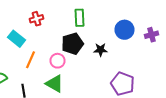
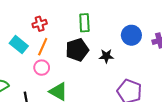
orange line: (30, 60) -> (43, 47), moved
pink circle: (58, 61) -> (42, 68), moved

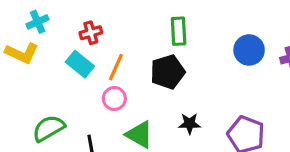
red cross: (40, 24) -> (91, 33), moved
black star: (106, 56) -> (190, 124), moved

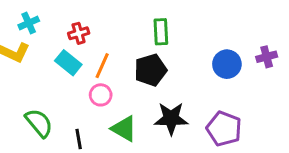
blue circle: (249, 50) -> (227, 64), moved
black star: (190, 124) -> (171, 118), size x1.6
green semicircle: (49, 128) -> (39, 123), turned 80

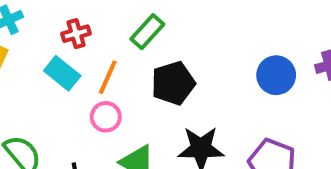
green rectangle: (161, 32) -> (147, 32), moved, turned 45

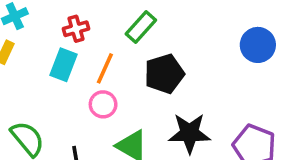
cyan rectangle: (62, 73) -> (63, 65), turned 72
blue circle: (276, 75) -> (258, 45), moved

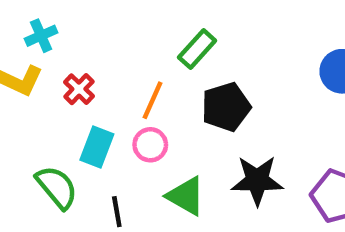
red cross: (76, 29) -> (79, 89), moved, turned -30
cyan rectangle: (63, 65) -> (97, 147), moved

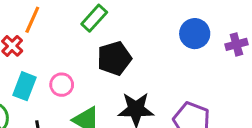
orange line: (152, 100) -> (32, 20), moved

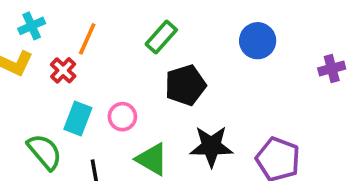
blue circle: (195, 34) -> (258, 41), moved

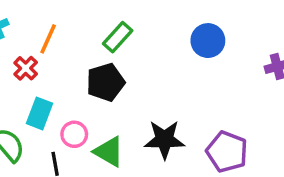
black pentagon: (185, 85) -> (105, 82), moved
pink circle: (122, 117) -> (74, 134), moved

